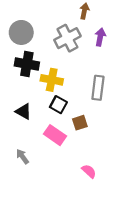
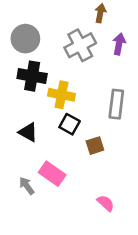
pink rectangle: (55, 135) -> (52, 174), moved

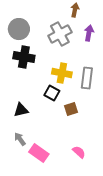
yellow cross: (62, 95) -> (62, 73), moved
black triangle: (28, 132) -> (21, 110), moved, turned -42
pink rectangle: (52, 174) -> (39, 153), moved

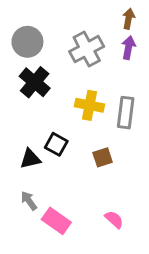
brown arrow: (75, 10) -> (129, 19), moved
black cross: (24, 57) -> (35, 82), turned 30
black square: (52, 93) -> (56, 144), moved

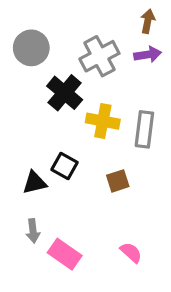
purple arrow: (129, 48) -> (148, 55), turned 70
black cross: (35, 82) -> (65, 93), moved
gray arrow: (29, 201) -> (33, 231), turned -150

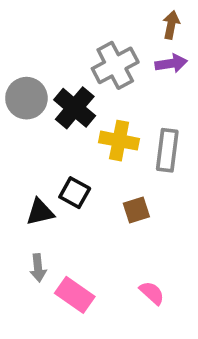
gray circle: (31, 48) -> (26, 98), moved

